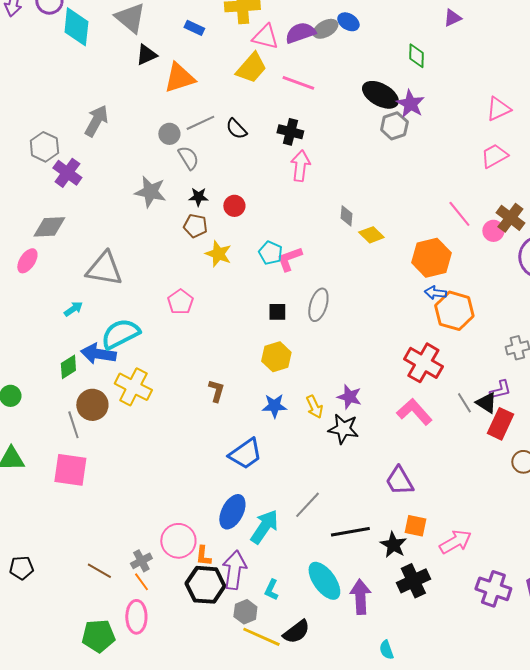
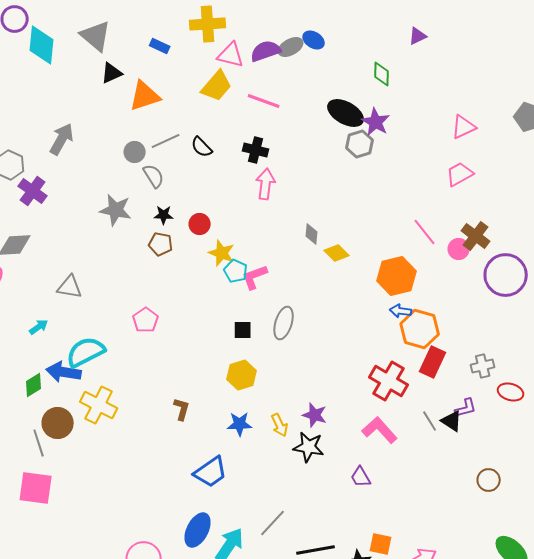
yellow star: (218, 254) -> (222, 253), moved
gray triangle: (104, 269) -> (70, 287), size x0.7
red rectangle: (500, 424) -> (433, 362), moved
purple trapezoid: (399, 481) -> (361, 477), moved, size x0.7

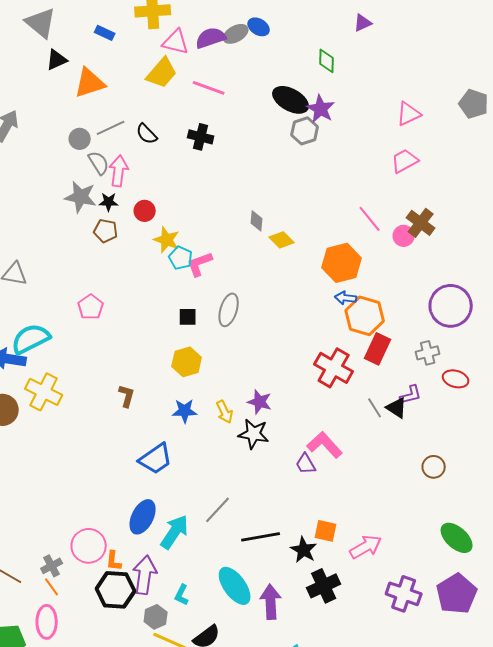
pink arrow: (266, 184) -> (119, 171), moved
gray star: (116, 210) -> (81, 197), moved
purple circle: (506, 275) -> (451, 306), moved
pink L-shape: (380, 430) -> (325, 445), moved

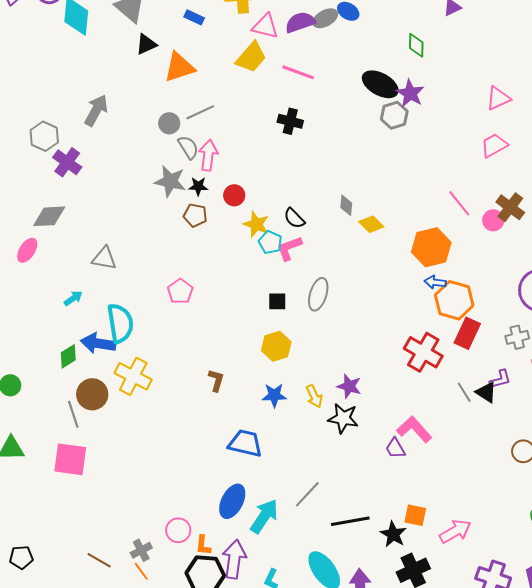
black semicircle: (147, 134) -> (294, 218), moved
cyan semicircle: (31, 339) -> (120, 323), turned 108
blue trapezoid: (156, 459) -> (245, 443), turned -132
pink circle: (89, 546) -> (178, 530), size x0.7

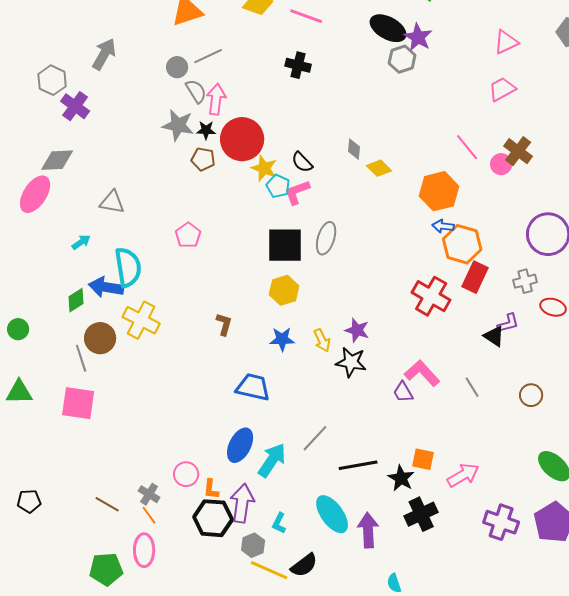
red circle: (234, 195) -> (242, 139), size x2.0
pink ellipse: (27, 250) -> (35, 194), size x1.5
black square: (277, 301) -> (285, 245), size x2.0
gray line: (464, 392) -> (472, 387), moved
gray cross: (141, 550) -> (149, 494), turned -30

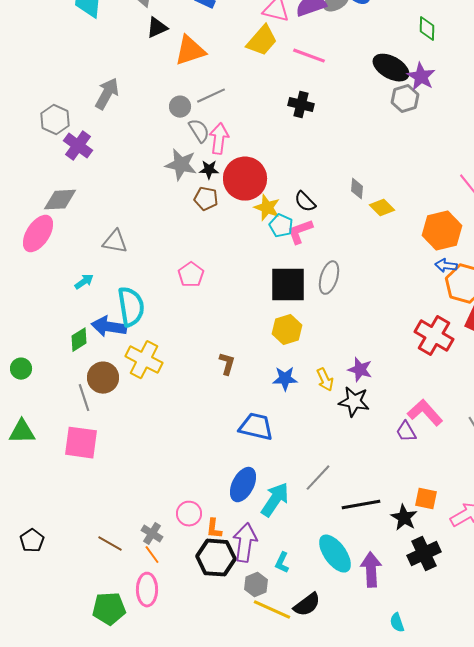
black pentagon: (29, 501) -> (32, 541), turned -30

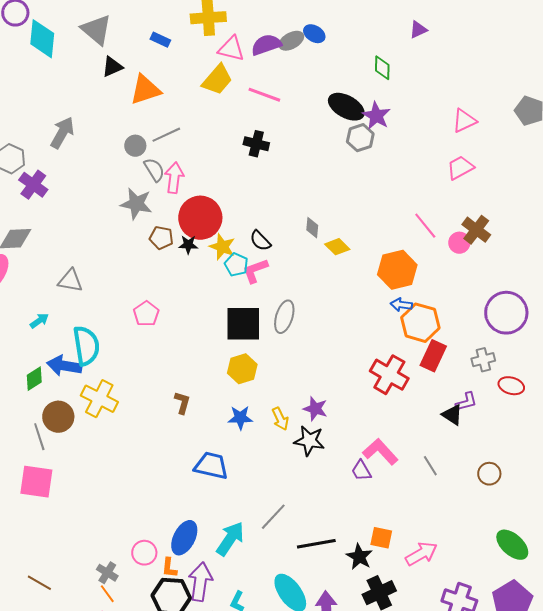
black star: (209, 170) -> (188, 245), moved
blue ellipse: (243, 485) -> (184, 538), moved
brown line: (110, 544) -> (39, 583), moved

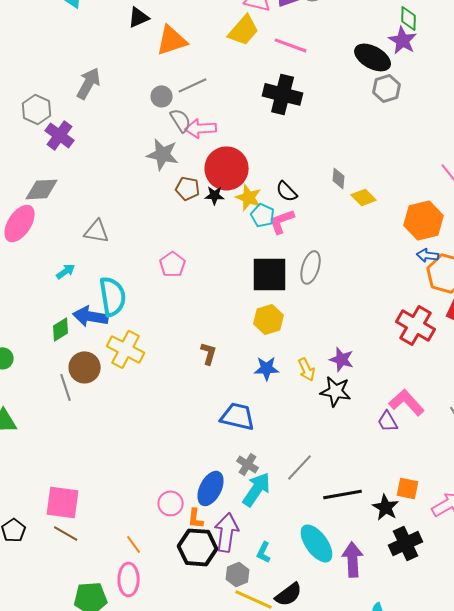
purple star: (376, 116) -> (403, 40), moved
black cross: (256, 144) -> (283, 94), size x1.5
pink arrow: (174, 178) -> (201, 128), turned -100
pink square: (36, 482) -> (63, 502), moved
gray cross: (107, 573) -> (248, 464), moved

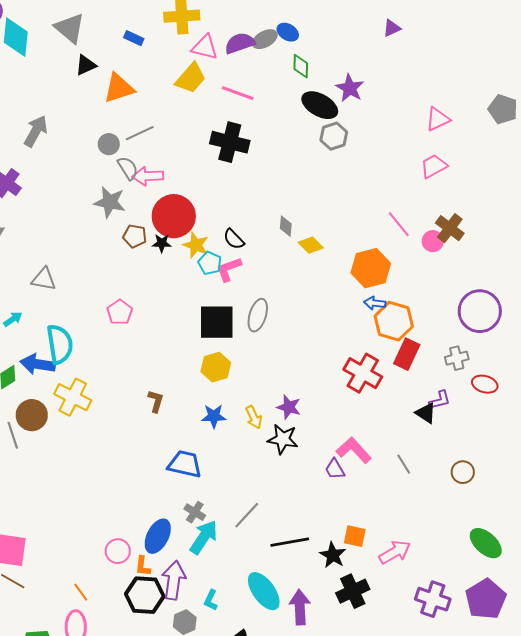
green diamond: (409, 18) -> (301, 66), moved

